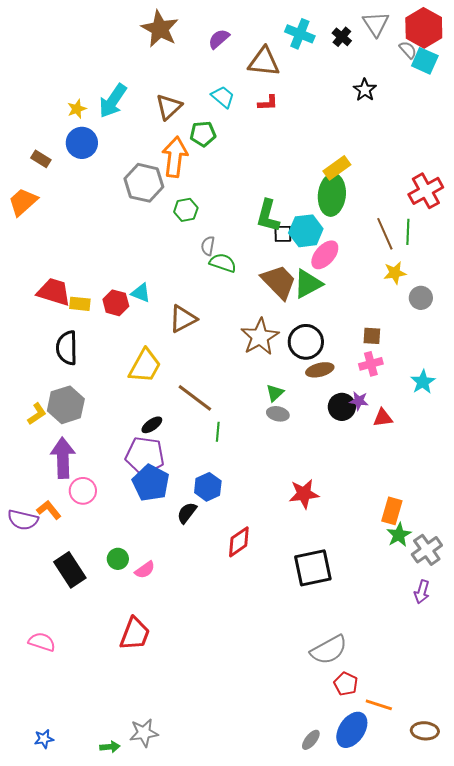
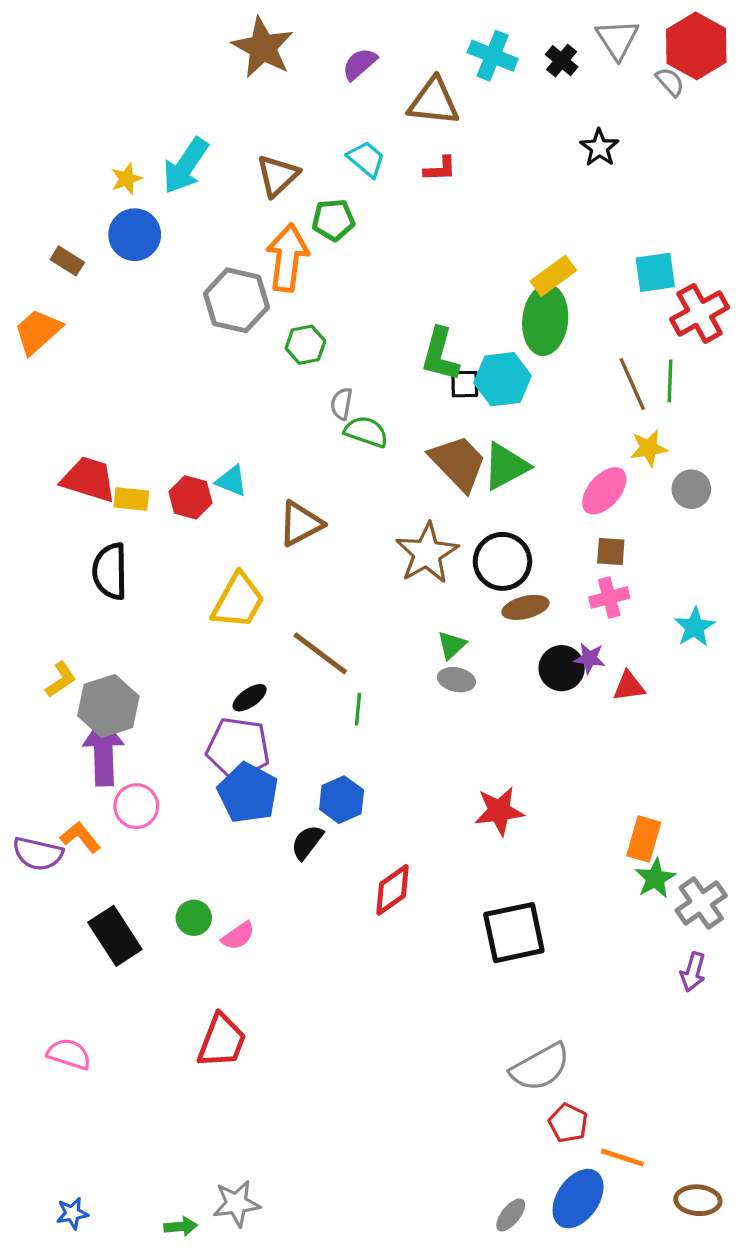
cyan square: (425, 61) -> (655, 272), moved, turned -32
pink ellipse: (325, 255) -> (604, 491), moved
gray hexagon: (66, 405) -> (108, 706), moved

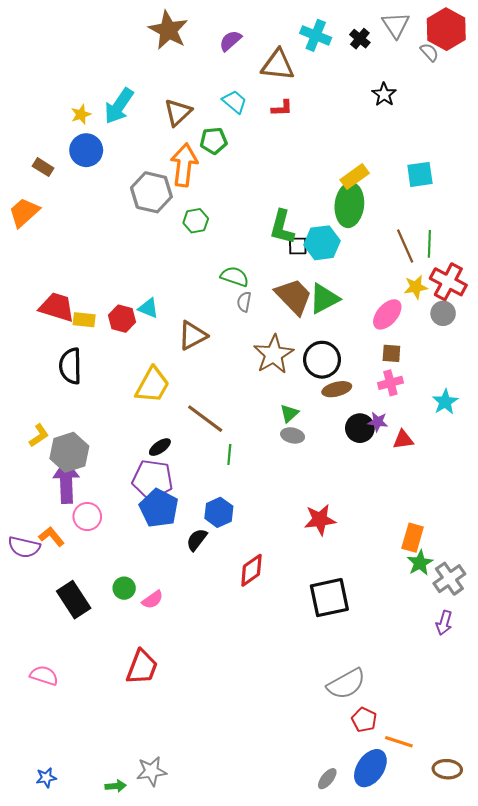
red cross: (700, 313) -> (448, 282), moved, turned -33
gray semicircle: (342, 404) -> (244, 302), moved

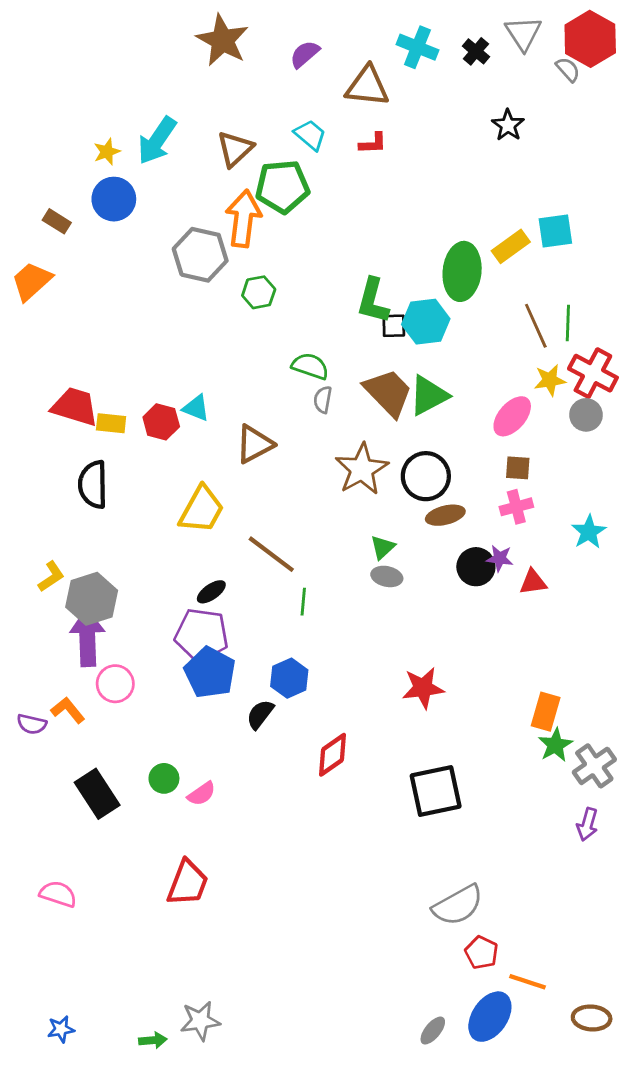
green pentagon: (214, 141) -> (282, 186), size x1.5
yellow rectangle: (355, 177) -> (511, 246), moved
purple semicircle: (24, 547) -> (32, 724), size x0.7

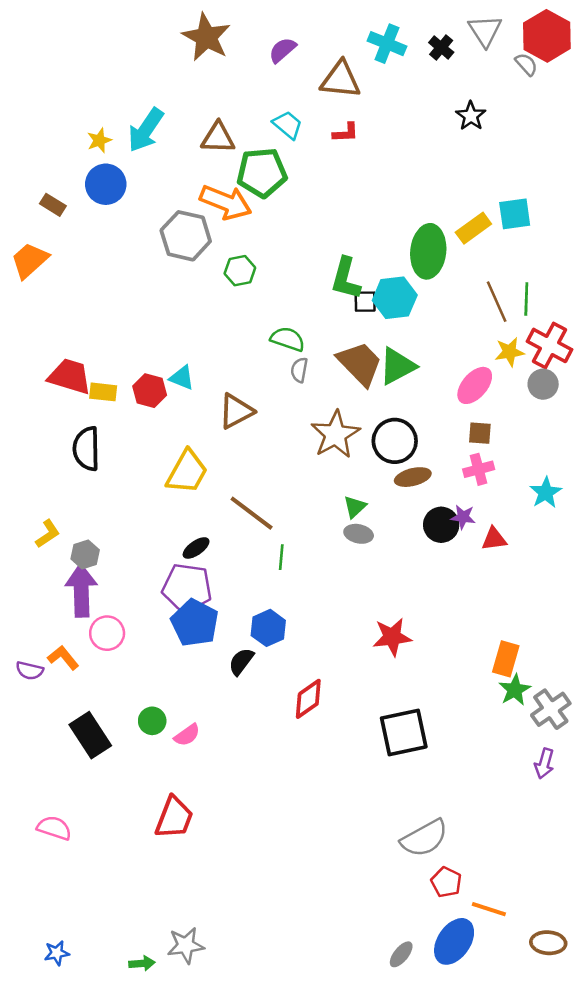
brown triangle: (235, 149) -> (218, 138), turned 45
orange arrow: (243, 219) -> (226, 202), turned 105
gray hexagon: (92, 599) -> (85, 554), size x0.6

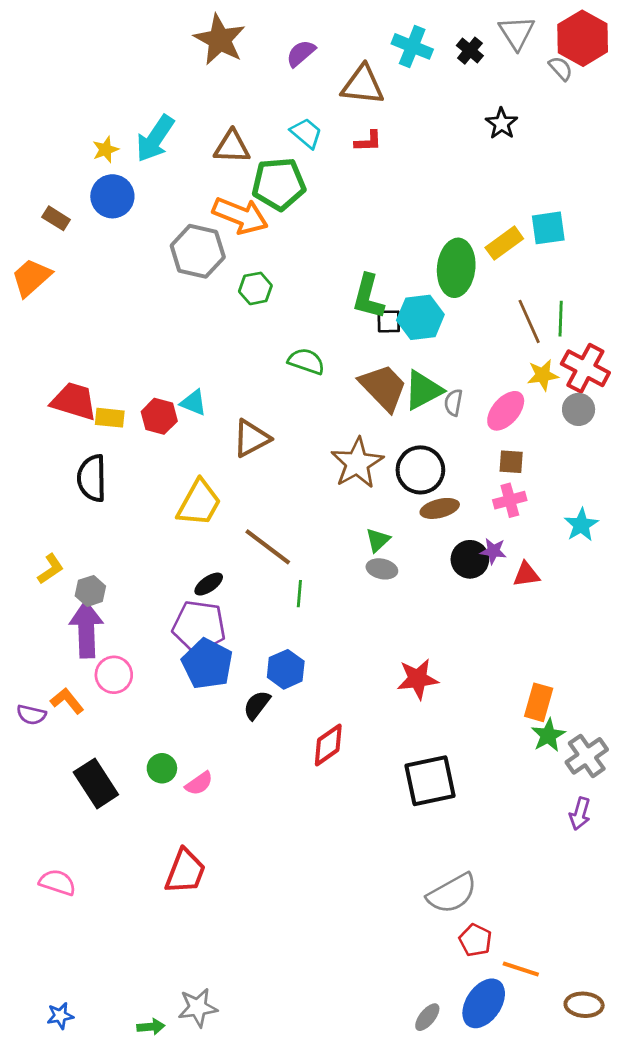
gray semicircle: (299, 370) -> (453, 403), moved

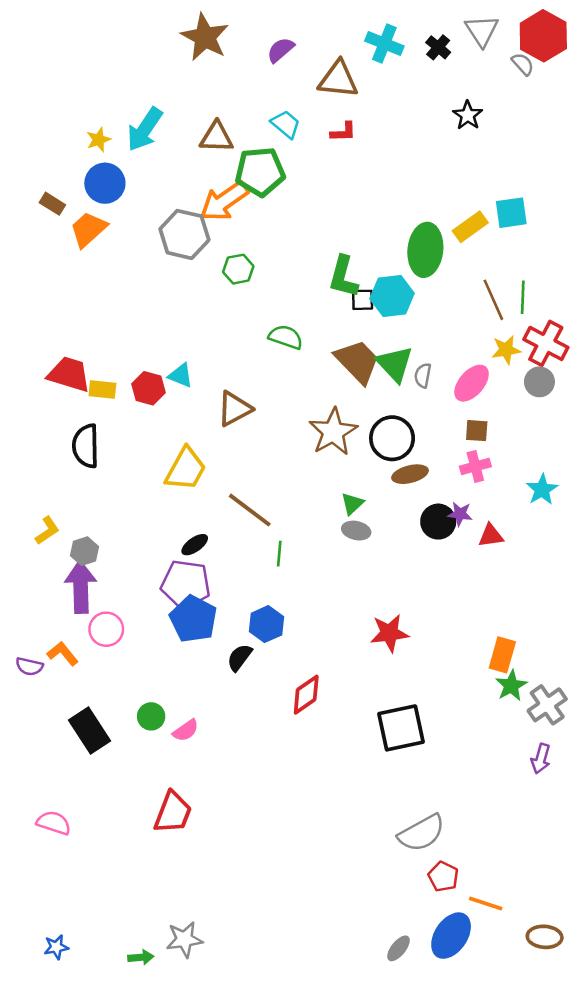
orange arrow: (240, 216) -> (224, 201), turned 123
orange trapezoid: (31, 277) -> (88, 229), moved
green triangle: (423, 390) -> (395, 364), turned -45

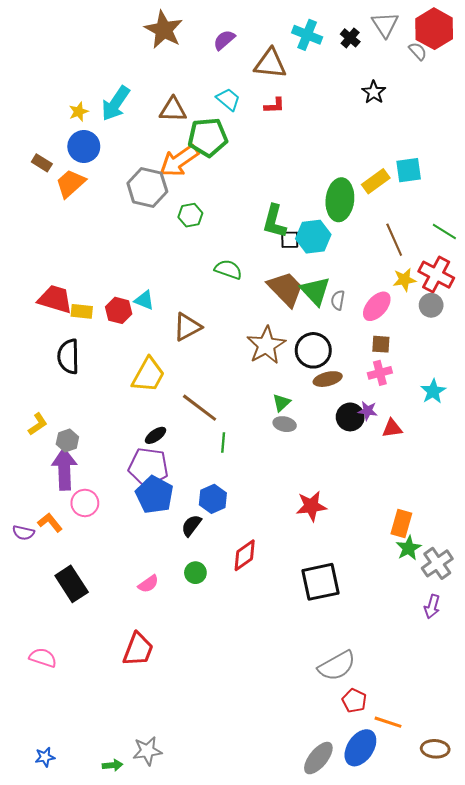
green line: (523, 297) -> (444, 232), moved, turned -60
green circle: (151, 716) -> (195, 573), moved
gray ellipse: (398, 948) -> (318, 758), size x1.6

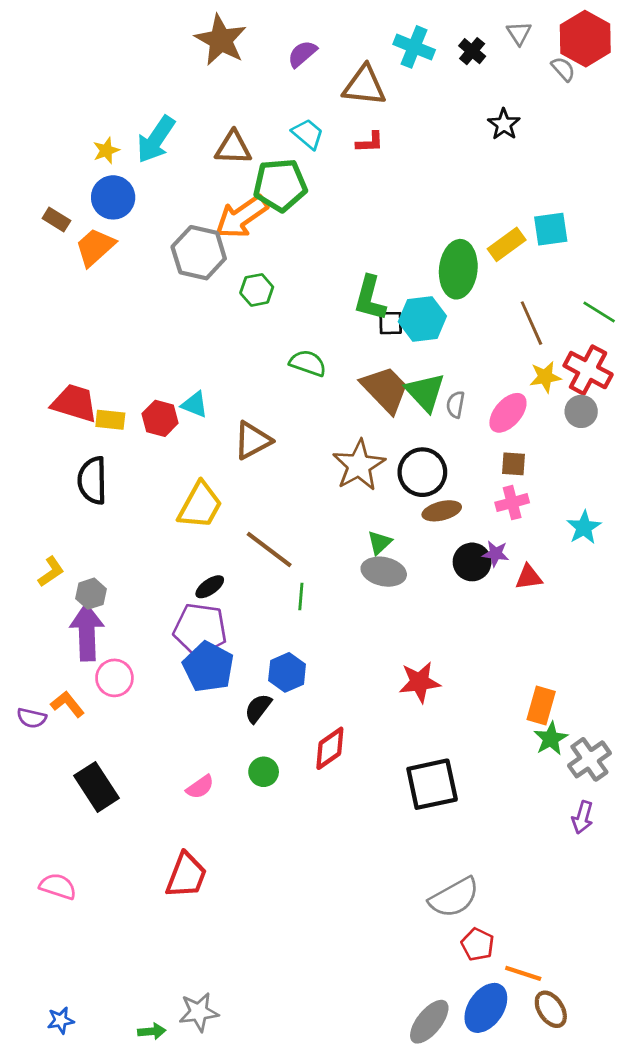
gray triangle: (385, 25) -> (519, 33), size x0.7
gray ellipse: (285, 424) -> (384, 572), size x1.4
brown ellipse: (435, 749) -> (551, 1009), moved, turned 52

